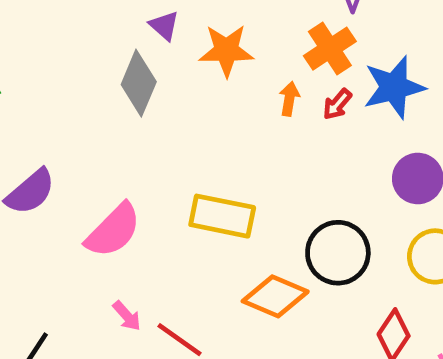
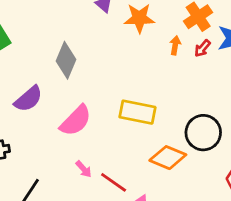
gray diamond: (139, 83) -> (66, 60), moved

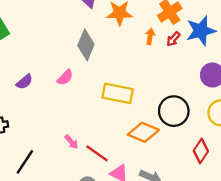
gray diamond: (66, 60) -> (86, 45), moved
purple semicircle: (28, 99) -> (24, 82), size x0.7
pink semicircle: (76, 121) -> (65, 77), moved, size x0.6

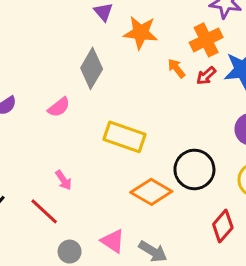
orange arrow: (150, 36) -> (176, 68), turned -56
pink arrow: (71, 142) -> (63, 180), moved
red line: (97, 153) -> (44, 211), moved

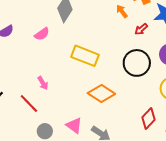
red arrow: (206, 76) -> (141, 29), moved
black circle: (194, 169) -> (137, 63), moved

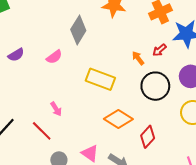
orange arrow: (122, 11) -> (138, 58), moved
red diamond: (148, 119) -> (148, 137), moved

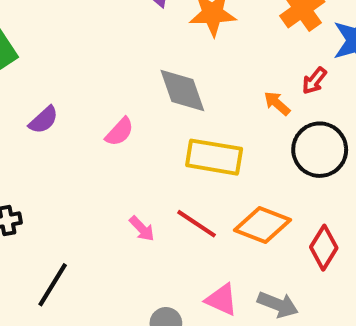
gray diamond: (78, 30) -> (182, 90), moved, turned -40
purple semicircle: (16, 55) -> (44, 120), moved
red line: (42, 131) -> (196, 224), moved

